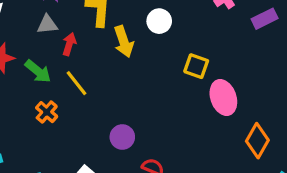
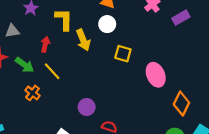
gray triangle: (47, 24) -> (12, 31), moved
yellow square: (196, 66) -> (123, 54), moved

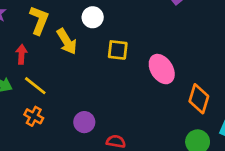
yellow L-shape: (64, 19) -> (39, 20), turned 30
orange cross: (32, 93) -> (34, 116), moved

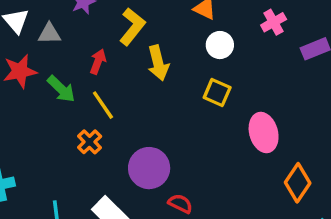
white circle: (93, 17) -> (220, 45), moved
purple circle: (84, 122) -> (149, 168), size x1.5

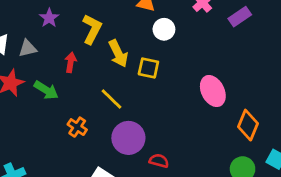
yellow square: (217, 93) -> (148, 68), moved
yellow line: (103, 105) -> (111, 99), moved

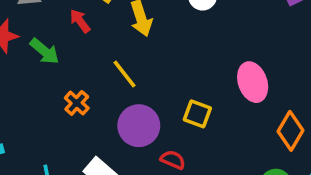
red arrow: (71, 62) -> (80, 21), turned -54
yellow square: (148, 68) -> (197, 114), moved

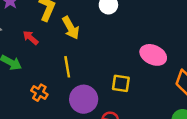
yellow line: (125, 74) -> (67, 67), turned 40
pink ellipse: (253, 82) -> (153, 55), turned -35

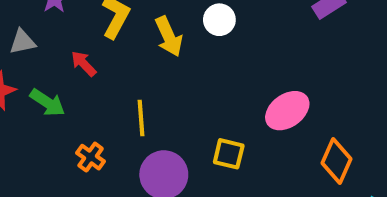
yellow arrow: (71, 28) -> (169, 36), moved
pink ellipse: (153, 55) -> (287, 111), turned -65

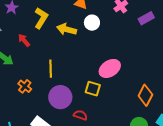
yellow arrow: (169, 36) -> (67, 29), turned 126
pink ellipse: (287, 111) -> (110, 68), moved

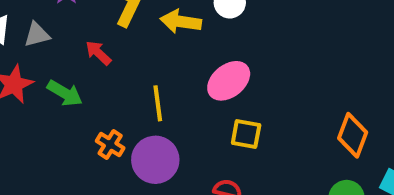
pink ellipse: (110, 68) -> (229, 81), moved
purple circle: (60, 97) -> (155, 160), moved

